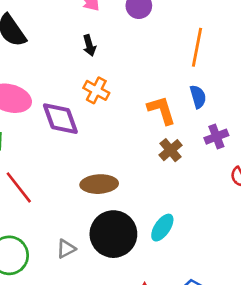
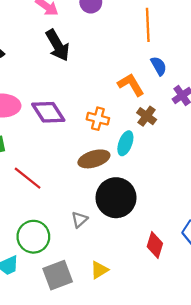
black arrow: (89, 45) -> (58, 45), size x1.8
orange cross: (96, 90) -> (98, 119), moved
cyan ellipse: (162, 228) -> (125, 143), moved

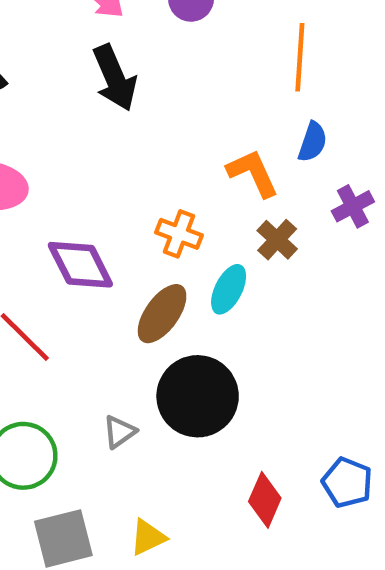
blue semicircle: (159, 66) -> (313, 142), turned 42
purple diamond: (48, 112) -> (80, 265), moved
brown ellipse: (94, 159) -> (162, 314), turned -44

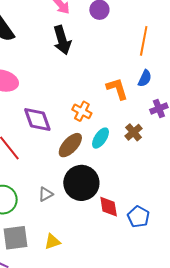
brown cross: (277, 240) -> (134, 132), moved
blue pentagon: (347, 483) -> (138, 217), moved
red diamond: (265, 500) -> (109, 207), moved, turned -40

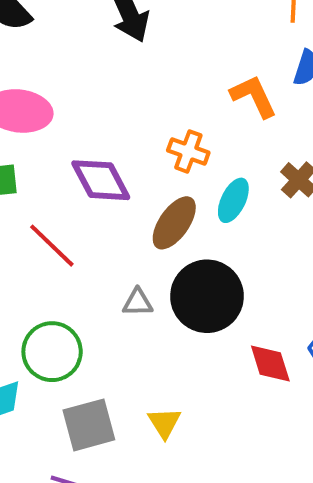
gray triangle: (46, 194) -> (138, 303), moved, turned 35
red diamond: (109, 207) -> (270, 363), moved
yellow triangle: (52, 242) -> (164, 423), turned -36

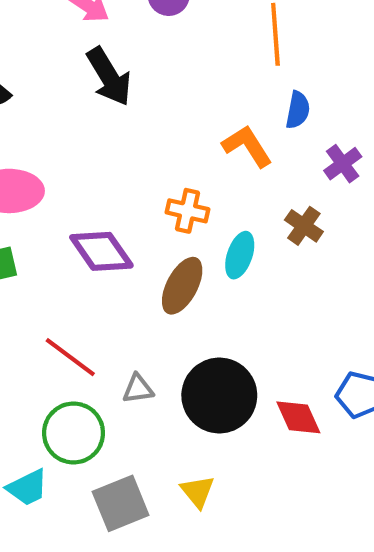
red line: (52, 246) -> (70, 357), moved
black circle: (207, 296) -> (219, 395), moved
gray triangle: (138, 303) -> (138, 389), moved

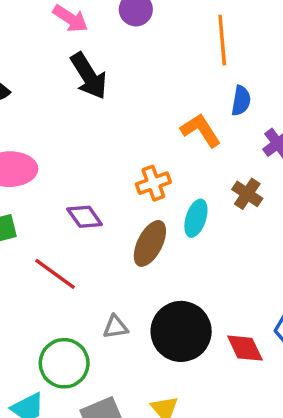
orange cross: (188, 211) -> (153, 183), turned -32
purple diamond: (101, 251) -> (85, 217), size x0.7
red line: (70, 357) -> (55, 274), moved

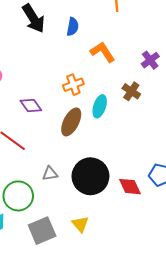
blue semicircle: (241, 101) -> (73, 27), moved

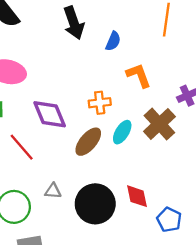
brown cross: (131, 91) -> (159, 124), size x1.6
purple diamond: (31, 105) -> (50, 114), size x1.5
red diamond: (130, 187) -> (137, 196), moved

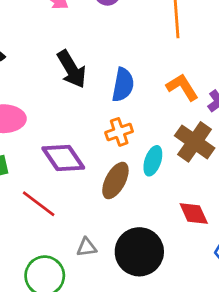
black arrow: (74, 23) -> (72, 69), moved
blue semicircle: (113, 41) -> (123, 85), moved, size x1.4
orange L-shape: (139, 75) -> (182, 87), moved
red diamond: (137, 196) -> (194, 213), moved

